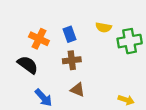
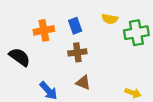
orange cross: (39, 39) -> (44, 30), turned -36
black semicircle: (28, 65) -> (20, 57), moved

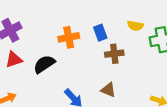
brown cross: (77, 52) -> (114, 54), moved
black semicircle: (20, 57) -> (44, 64), turned -70

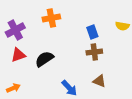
orange cross: (69, 37) -> (51, 18), moved
brown cross: (114, 54) -> (94, 52), moved

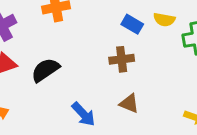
blue rectangle: (92, 32) -> (132, 24), moved, turned -40

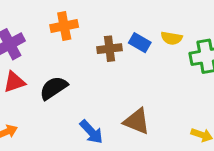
brown cross: (122, 59) -> (110, 49), moved
brown triangle: (129, 103) -> (137, 121), size x1.4

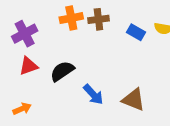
brown cross: (110, 49) -> (98, 19), moved
blue arrow: (91, 132) -> (93, 94), moved

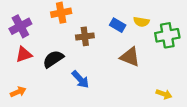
brown cross: (98, 19) -> (85, 36), moved
brown triangle: (133, 100) -> (130, 57), moved

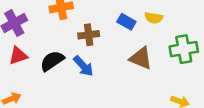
green cross: (167, 35) -> (184, 49), moved
blue arrow: (80, 79) -> (83, 66), moved

